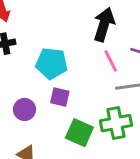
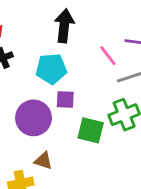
black arrow: (104, 25) -> (64, 26), moved
purple circle: (25, 109) -> (34, 118), size x1.6

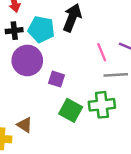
cyan pentagon: (51, 69) -> (41, 29), moved
purple circle: (34, 118) -> (27, 60), moved

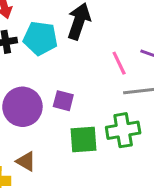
purple circle: (27, 60) -> (22, 107), moved
green square: (71, 110) -> (84, 140), turned -30

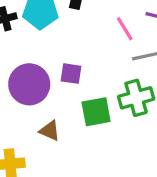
brown triangle: (26, 161) -> (50, 131), moved

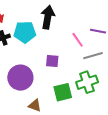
purple square: (71, 74) -> (52, 61), moved

